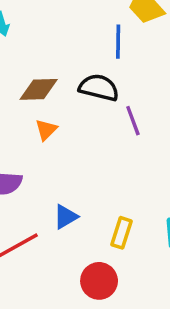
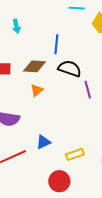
blue line: (118, 42) -> (56, 44), moved
yellow rectangle: (121, 233) -> (75, 154), turned 48

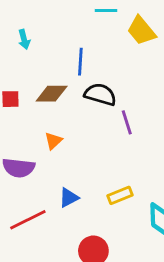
orange triangle: (37, 90) -> (53, 141), moved
yellow rectangle: (75, 154) -> (120, 195), moved

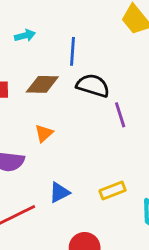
cyan arrow: (24, 39) -> (25, 36), moved, turned -90

